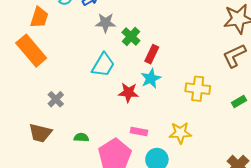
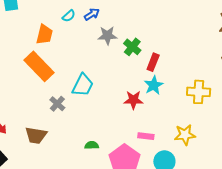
cyan trapezoid: (103, 65) -> (83, 85), moved
gray cross: (56, 99) -> (57, 104), moved
brown trapezoid: (40, 133) -> (36, 135), moved

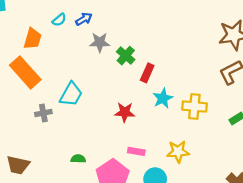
cyan star: (154, 85) -> (163, 98), moved
gray cross: (57, 104) -> (43, 113), turned 35
brown trapezoid: (36, 135) -> (18, 165), moved

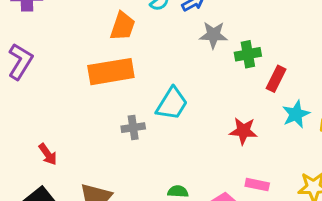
green cross: (126, 56) -> (248, 54), turned 36
orange rectangle: (25, 72) -> (111, 72), turned -60

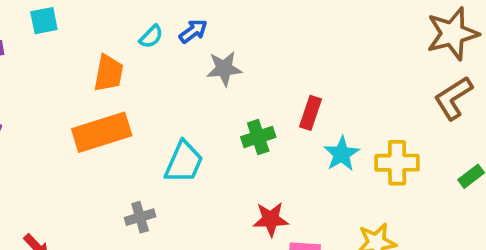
green cross: (248, 54) -> (258, 137), moved
gray cross: (133, 128) -> (140, 217), moved
red star: (243, 131) -> (271, 219), moved

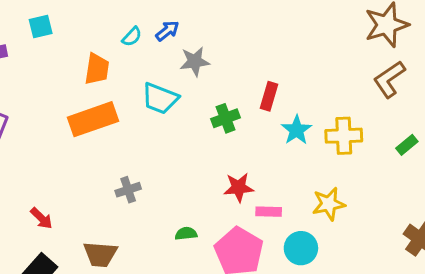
cyan trapezoid: (184, 162) -> (160, 98), moved, turned 90

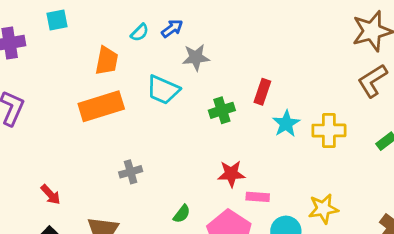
yellow star: (329, 204) -> (323, 209), moved
green semicircle: (186, 234) -> (182, 214), turned 132

